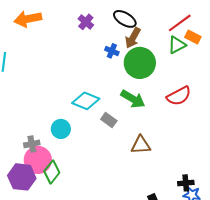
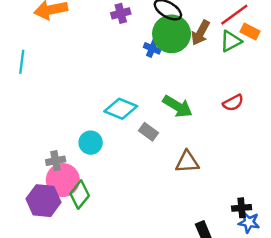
purple cross: (86, 22) -> (121, 13), turned 35
brown arrow: (133, 38) -> (201, 33), moved
green circle: (140, 63) -> (172, 34), moved
red semicircle: (179, 96) -> (233, 103), size x0.7

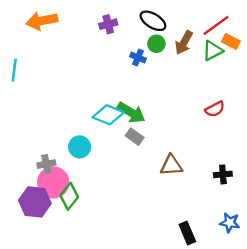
green circle: (172, 34) -> (156, 44), size x0.5
green arrow: (178, 106) -> (131, 113), moved
black cross: (242, 208) -> (223, 174), moved

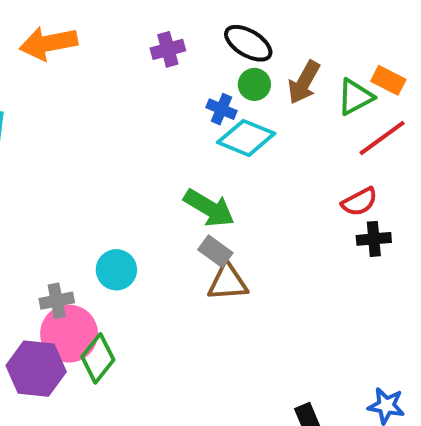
red line: (216, 25) -> (382, 138), moved
cyan diamond: (108, 115) -> (246, 138), moved
brown triangle: (171, 165) -> (228, 282), moved
black cross: (223, 174) -> (374, 239), moved

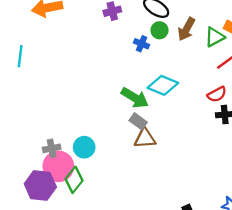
cyan diamond: (246, 138) -> (163, 85), moved
cyan circle: (116, 270) -> (84, 147), moved

